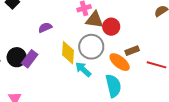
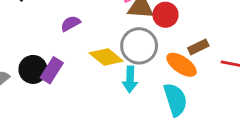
yellow diamond: (68, 53) -> (106, 57), turned -50
cyan arrow: (83, 69) -> (130, 79), turned -126

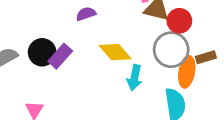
gray circle: (139, 46) -> (171, 50), moved
orange ellipse: (182, 65) -> (187, 72), turned 56

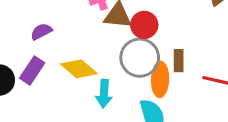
purple rectangle: (60, 56) -> (32, 71), moved
brown rectangle: (206, 57) -> (179, 61), turned -66

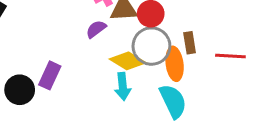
purple semicircle: (41, 31) -> (96, 29), moved
yellow diamond: (79, 69) -> (128, 61), moved

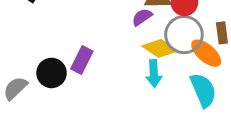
purple semicircle: (96, 29) -> (142, 17), moved
orange ellipse: (175, 64) -> (206, 53), turned -44

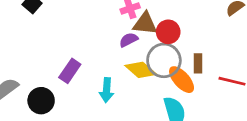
black circle: (51, 73) -> (41, 101), moved
cyan arrow: (154, 74) -> (107, 90), moved

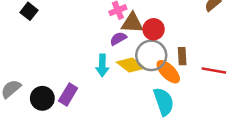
purple rectangle: (70, 71) -> (68, 94), moved
cyan arrow: (107, 90) -> (102, 65), moved

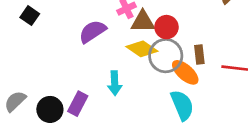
purple semicircle: (118, 39) -> (93, 31), moved, size x1.5
cyan arrow: (102, 65) -> (115, 83), moved
yellow diamond: (131, 65) -> (142, 49), moved

